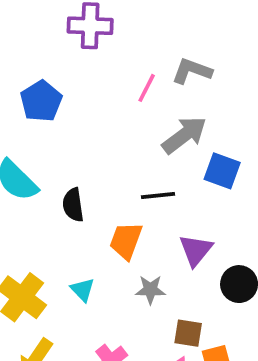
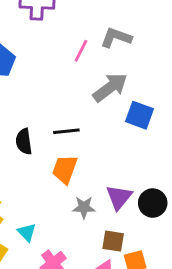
black line: (158, 195) -> (66, 131), moved
purple triangle: (196, 250) -> (119, 197), moved
cyan triangle: (83, 290) -> (27, 232), moved

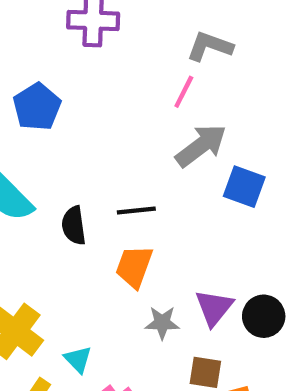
gray L-shape: (116, 38) -> (210, 46), moved
pink line: (81, 51) -> (184, 92), moved

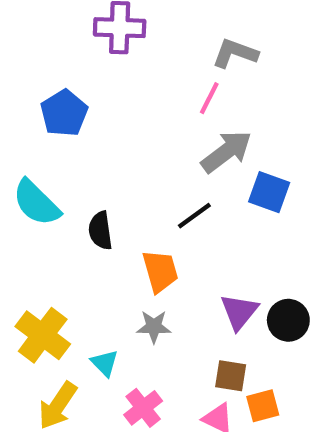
black line: (136, 210) -> (194, 216), moved, turned -30
orange trapezoid: (134, 267) -> (160, 271), turned 144
gray star: (162, 323) -> (154, 327), moved

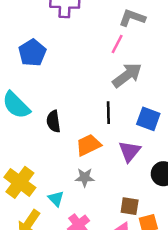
blue square: (269, 192) -> (148, 119), moved
black line: (194, 216) -> (108, 113), turned -55
orange trapezoid: (160, 271) -> (88, 145), turned -100
purple triangle: (239, 312) -> (130, 151), moved

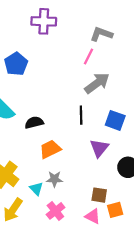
black semicircle: (54, 121) -> (34, 123), turned 84
orange trapezoid: (88, 145) -> (50, 149), moved
gray star: (85, 177) -> (54, 179), moved

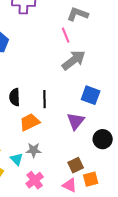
pink line: (89, 56) -> (66, 35), turned -49
black line: (81, 115) -> (45, 99), moved
black semicircle: (34, 123) -> (15, 97), turned -78
brown square: (99, 195) -> (76, 165), turned -35

